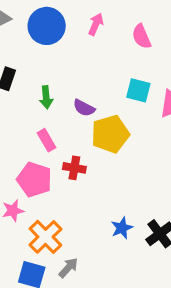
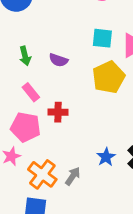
yellow pentagon: (110, 134) -> (109, 77), moved
gray arrow: (68, 268) -> (73, 176), moved

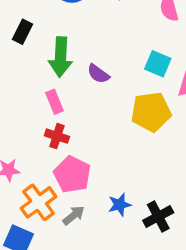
green arrow: (25, 56) -> (61, 57), size x1.6
red cross: (58, 112) -> (57, 136), moved
pink pentagon: (26, 127) -> (72, 174), moved

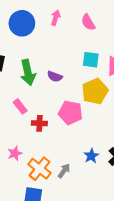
pink rectangle: (54, 102) -> (20, 106), moved
pink pentagon: (72, 174) -> (70, 113), moved

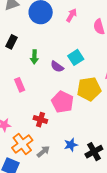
cyan square: (91, 60) -> (76, 57), moved, turned 35
green arrow: (28, 72) -> (34, 57), size x0.6
red cross: (39, 123) -> (40, 120), moved

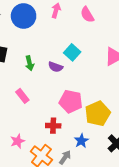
yellow pentagon: (89, 89) -> (98, 114), moved
blue star: (71, 145) -> (81, 141), moved

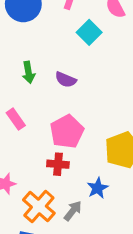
cyan square: (72, 52) -> (89, 32), moved
pink pentagon: (71, 101) -> (67, 132), moved, turned 30

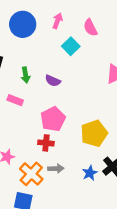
pink rectangle: (16, 119) -> (15, 100), moved, turned -35
blue star: (98, 188) -> (90, 173), moved
gray arrow: (73, 211) -> (56, 169), moved, turned 49

